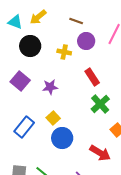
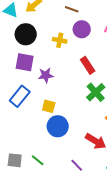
purple square: (20, 81) -> (25, 62), moved, turned -30
yellow square: (53, 118) -> (49, 106), turned -32
blue rectangle: (24, 127) -> (20, 96), moved

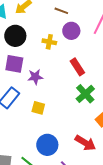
blue circle: (58, 126) -> (47, 145), moved

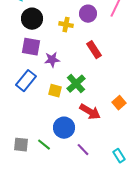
green cross: (85, 94) -> (76, 84), moved
red arrow: (85, 143) -> (90, 112), moved

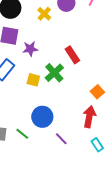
yellow cross: (66, 25) -> (44, 14), turned 32
red rectangle: (94, 50) -> (72, 55), moved
red arrow: (90, 112) -> (89, 117), moved, turned -110

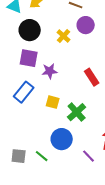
green cross: (54, 73) -> (77, 112), moved
purple line: (61, 139) -> (89, 156), moved

